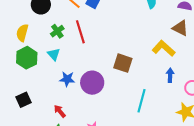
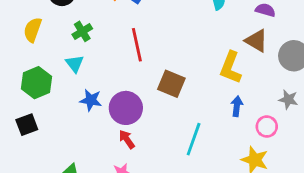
red line: (80, 32) -> (137, 45), moved
yellow L-shape: (164, 48) -> (231, 68), turned -115
green hexagon: (27, 58) -> (37, 83), moved
red arrow: (60, 111) -> (127, 139), moved

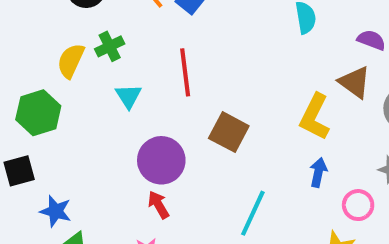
yellow semicircle: (33, 30) -> (71, 61), moved
cyan triangle: (75, 64) -> (128, 96), moved
blue star: (91, 100) -> (56, 211), moved

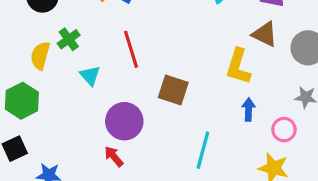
red arrow: (158, 205) -> (114, 156), moved

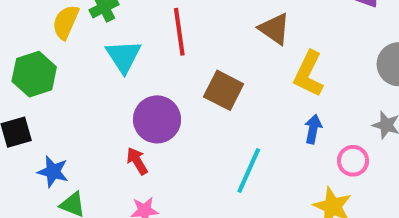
brown triangle: (265, 34) -> (274, 29), moved
cyan triangle: (90, 76) -> (123, 56), size x1.4

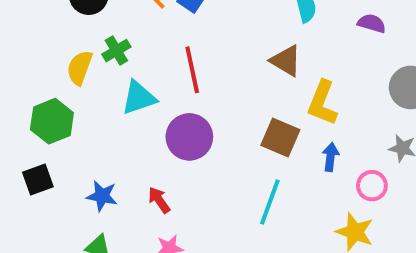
cyan triangle: (123, 56) -> (139, 98), turned 48
brown square: (224, 90) -> (280, 138), moved
purple circle: (157, 119) -> (189, 137), moved
blue star: (53, 172) -> (102, 196), moved

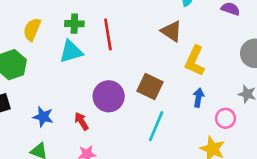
green cross: (116, 51) -> (74, 24), moved, turned 30
purple circle: (189, 137) -> (109, 96), moved
brown square: (280, 138) -> (150, 86), moved

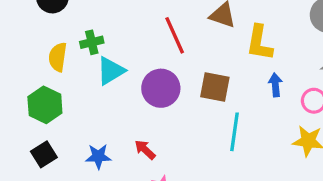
green cross: (74, 24) -> (92, 42), moved
red line: (108, 34) -> (175, 35), moved
purple circle: (109, 96) -> (161, 88), moved

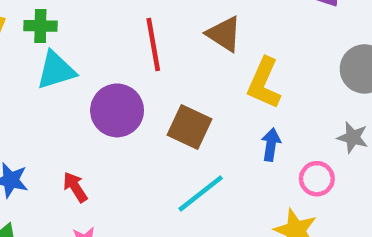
cyan line: (234, 132) -> (201, 193), turned 30

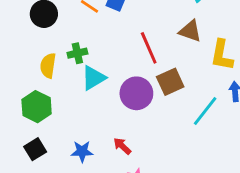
brown square: (190, 127) -> (170, 82), moved, turned -36
cyan line: (201, 193) -> (205, 111), moved

